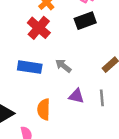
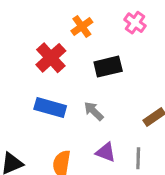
black rectangle: (85, 21) -> (108, 67), moved
red cross: (39, 28) -> (51, 58), moved

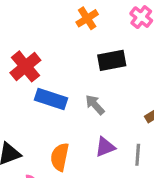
red cross: (51, 58) -> (25, 66), moved
purple triangle: (106, 152) -> (105, 147), turned -45

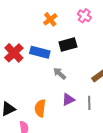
blue rectangle: (51, 99) -> (40, 52), moved

